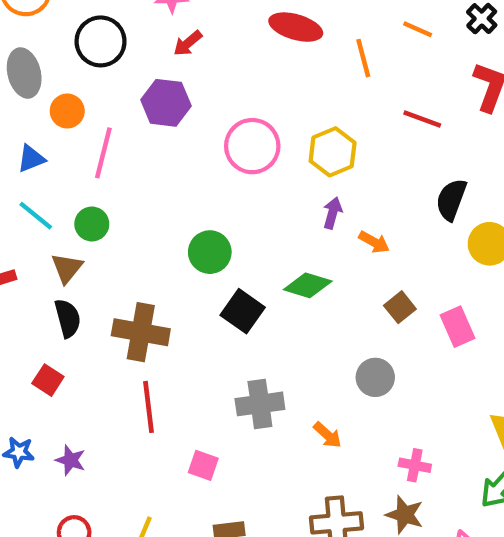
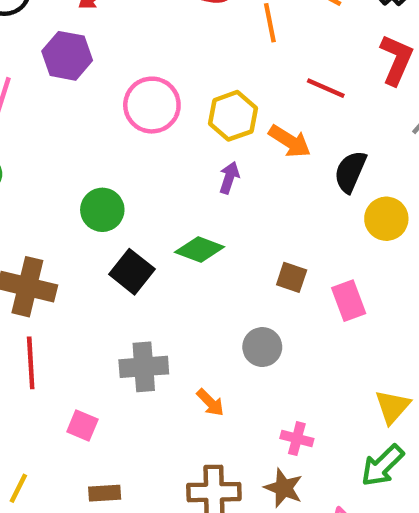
orange arrow: (374, 242) -> (290, 141), moved, size x1.4
brown square: (400, 307) -> (292, 277), turned -36

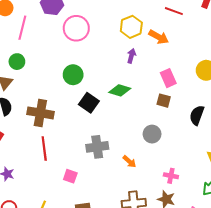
pink circle: (152, 105) -> (76, 28), moved
black semicircle: (350, 172) -> (197, 115), moved
pink rectangle: (349, 301) -> (168, 78), moved

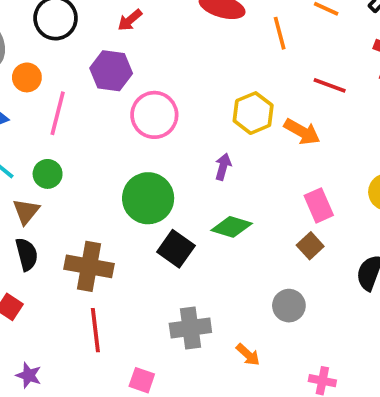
purple arrow: (131, 56) -> (223, 167), moved
green circle: (73, 75) -> (148, 198), size x1.4
brown square: (164, 101) -> (310, 246), turned 32

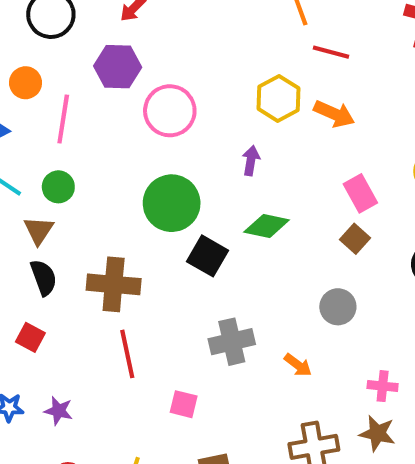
red line: (330, 85) -> (331, 52), moved

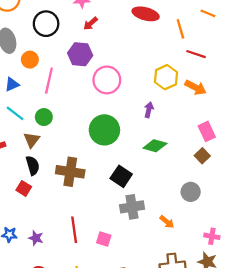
black square: (208, 256) -> (121, 176), moved
red square: (30, 337) -> (24, 188), moved
red line: (127, 354) -> (74, 230), moved

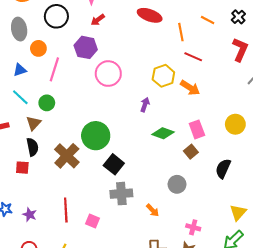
green circle: (104, 130) -> (96, 136), moved
green diamond: (155, 146) -> (163, 133), moved
brown cross: (70, 172) -> (67, 156), turned 30
red square: (24, 188) -> (22, 168), turned -32

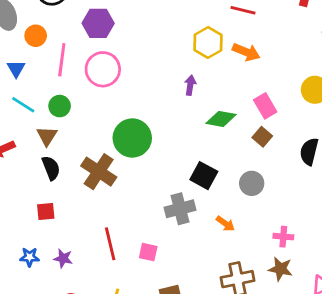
blue triangle: (20, 70) -> (16, 69), turned -32
pink circle: (108, 74) -> (103, 69), moved
black square: (114, 164) -> (204, 176), moved
red square: (22, 168) -> (46, 212), moved

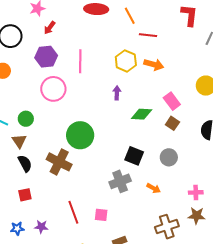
pink line: (62, 60) -> (80, 61), moved

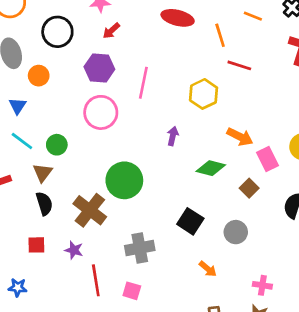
orange arrow: (154, 65) -> (240, 137), moved
purple arrow: (117, 93) -> (173, 136), moved
pink rectangle: (172, 101) -> (267, 159), moved
gray cross: (120, 181) -> (140, 248), moved
purple star: (41, 227) -> (74, 250), moved

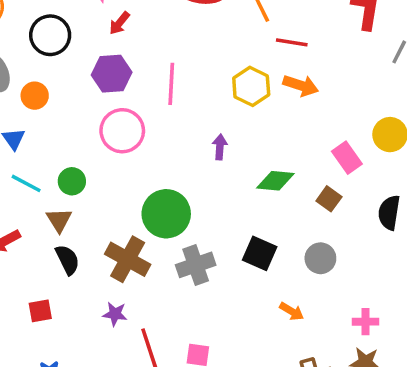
orange arrow: (240, 137) -> (301, 85), moved
red square: (36, 245) -> (40, 311), moved
gray cross: (140, 248) -> (196, 265), moved

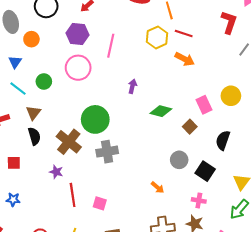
yellow hexagon: (251, 86) -> (157, 37), moved
green circle: (72, 181) -> (44, 82), moved
black square: (260, 253) -> (205, 171), moved

